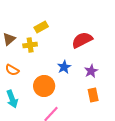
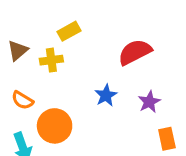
orange circle: (44, 86) -> (55, 126), moved
orange rectangle: (93, 95) -> (167, 139), moved

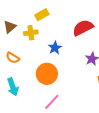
blue star: (106, 95) -> (55, 48), moved
orange circle: (55, 126) -> (47, 74), moved

